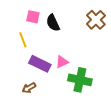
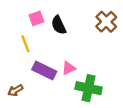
pink square: (33, 17) -> (36, 18), turned -32
brown arrow: (29, 88) -> (15, 90), moved

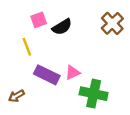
black semicircle: (59, 25) -> (62, 27), turned -96

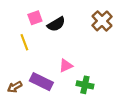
purple rectangle: (47, 75) -> (41, 82), moved
green cross: (94, 94) -> (85, 85), size x0.7

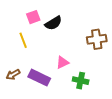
brown cross: (102, 21) -> (97, 39), moved, turned 36
brown arrow: (15, 87) -> (13, 75), moved

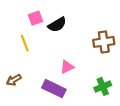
purple rectangle: (39, 78) -> (54, 89), moved
green cross: (81, 81) -> (103, 86), moved, turned -35

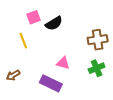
pink triangle: (67, 67) -> (63, 63), turned 40
green cross: (103, 86) -> (97, 68), moved

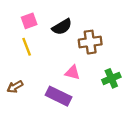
pink square: (34, 17) -> (29, 21), moved
brown cross: (98, 40) -> (90, 42), moved

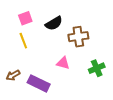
purple rectangle: (58, 96) -> (39, 83), moved

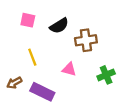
pink square: (25, 18) -> (28, 20), turned 32
yellow line: (23, 41) -> (32, 57), moved

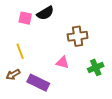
black semicircle: (59, 26) -> (45, 13), moved
yellow line: (32, 57) -> (20, 51), moved

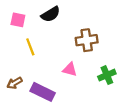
pink square: (25, 18) -> (18, 20), moved
yellow line: (20, 51) -> (30, 47), moved

